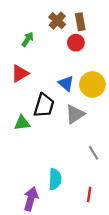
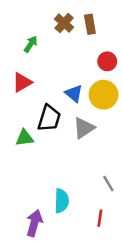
red circle: (76, 43) -> (107, 61), moved
gray line: (94, 153) -> (108, 184), moved

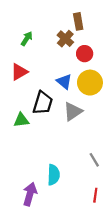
brown cross: (64, 23) -> (65, 39), moved
red circle: (107, 61) -> (85, 54), moved
red line: (100, 218) -> (95, 195), moved

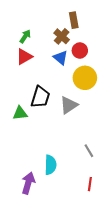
red triangle: (19, 72) -> (24, 57), moved
blue triangle: (64, 81) -> (61, 58), moved

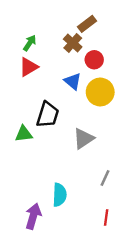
brown rectangle: (74, 20) -> (87, 24), turned 63
blue triangle: (61, 58) -> (73, 81), moved
gray triangle: (69, 105) -> (83, 139), moved
gray line: (89, 151) -> (105, 178), turned 56

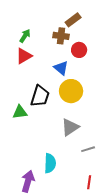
brown cross: (73, 43) -> (61, 36), turned -35
yellow circle: (100, 92) -> (71, 91), moved
gray triangle: (83, 139) -> (70, 127), moved
gray line: (105, 178) -> (88, 149), turned 48

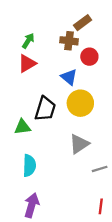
cyan semicircle: (50, 163) -> (29, 166), moved

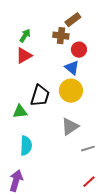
blue triangle: (69, 77) -> (72, 68), moved
purple arrow: (32, 205) -> (16, 181), moved
red line: (101, 206) -> (89, 182), turned 40

